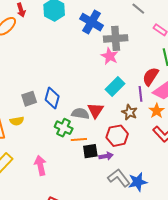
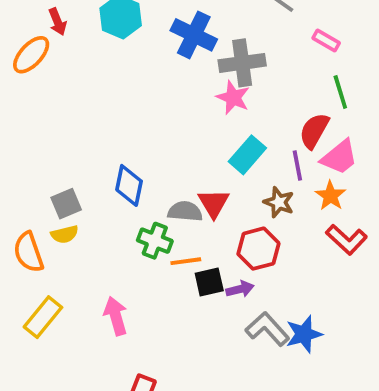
gray square: (29, 99) -> (66, 204), moved

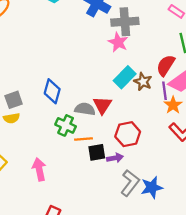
purple line: (297, 166) -> (164, 91), moved
brown star: (279, 202) -> (143, 82), moved
gray L-shape: (267, 329) -> (130, 183), turned 76

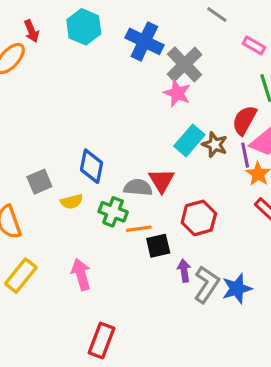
gray cross: (125, 22) -> (185, 64), turned -36
yellow semicircle: (12, 118) -> (72, 202), moved
purple arrow: (115, 158) -> (184, 271), moved, turned -84

